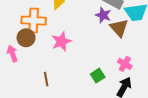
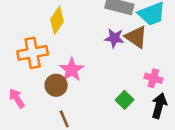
purple star: (103, 15) -> (114, 38), moved
brown circle: (26, 38) -> (56, 85), moved

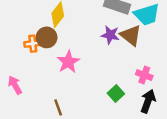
orange cross: (33, 53) -> (33, 44), size x0.6
brown circle: (56, 85) -> (47, 37), moved

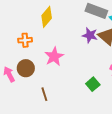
brown circle: (47, 37) -> (26, 68), moved

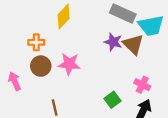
pink star: (54, 56) -> (69, 64), turned 30
brown circle: (26, 68) -> (41, 66), moved

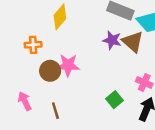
brown circle: (41, 66) -> (50, 71), moved
pink arrow: (15, 81) -> (25, 101), moved

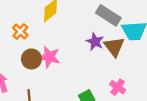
orange cross: (33, 45) -> (20, 32), turned 35

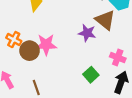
orange cross: (20, 32) -> (14, 40), moved
purple star: (95, 42) -> (87, 33), moved

